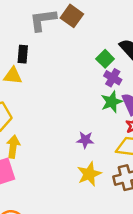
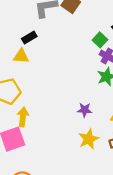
black rectangle: (23, 54) -> (29, 37), turned 56

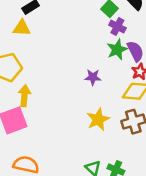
purple star: (85, 110) -> (93, 77), moved

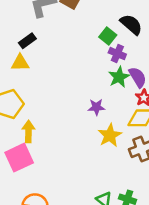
yellow star: (98, 119) -> (110, 135), moved

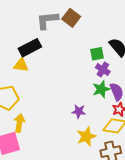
green square: (108, 36) -> (97, 54), turned 32
black rectangle: (27, 41) -> (30, 48), size x1.5

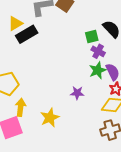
yellow triangle: (21, 65) -> (15, 23), moved, turned -35
yellow star: (86, 136) -> (50, 118), moved

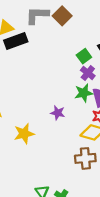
green square: (92, 36) -> (84, 56), turned -32

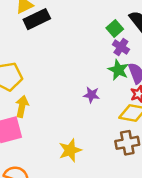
green star: (84, 93) -> (118, 70), turned -30
yellow star: (24, 134) -> (70, 150), moved

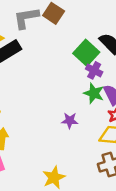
green square: (115, 29) -> (86, 53), size x1.5

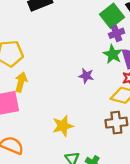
purple cross: (94, 70) -> (117, 33), turned 32

